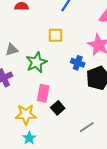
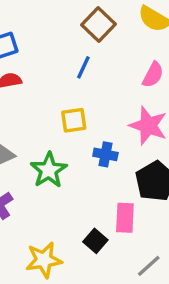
blue cross: (78, 63) -> (105, 154), moved
pink rectangle: (43, 93) -> (125, 218), moved

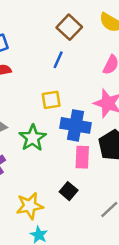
blue cross: (105, 154) -> (76, 125), size x1.6
pink rectangle: (125, 218) -> (82, 157), moved

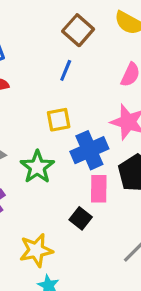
blue cross: (76, 125) -> (89, 150), turned -32
black square: (69, 191) -> (81, 218), moved

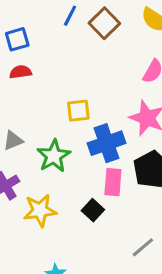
blue line: (66, 70) -> (70, 16), moved
yellow star: (36, 250) -> (40, 210), moved

